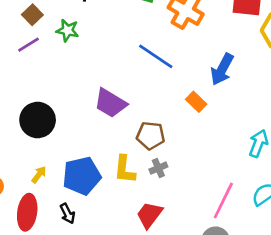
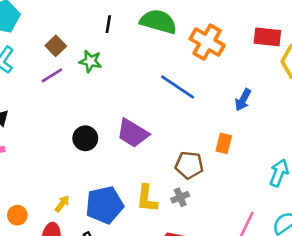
blue arrow: (222, 69) -> (243, 100), size x0.7
orange rectangle: (196, 102) -> (224, 143), moved, turned 60
black circle: (38, 120) -> (85, 138), moved, size x0.7
brown pentagon: (151, 136) -> (189, 165), moved

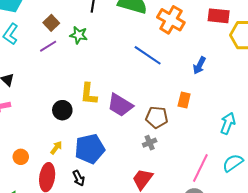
purple trapezoid: (133, 133) -> (120, 105), moved
black circle: (85, 138) -> (62, 110), moved
yellow L-shape: (147, 199) -> (89, 94), moved

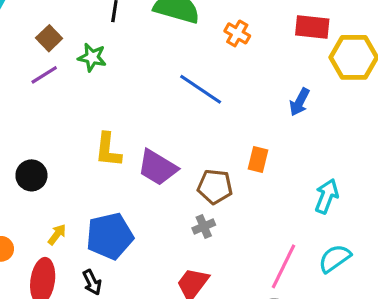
orange cross: (171, 20) -> (237, 33), size x0.6
blue arrow: (199, 65) -> (300, 102), moved
black circle: (62, 110) -> (31, 175), moved

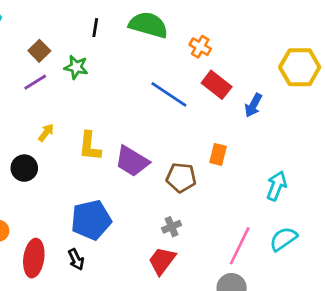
red rectangle: (312, 27) -> (217, 85), moved, turned 32
gray cross: (204, 226) -> (172, 227), moved
yellow arrow: (57, 234) -> (46, 133), moved

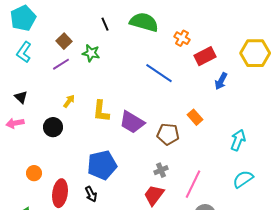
black line: (95, 28) -> (105, 24), turned -32
red rectangle: (217, 85) -> (205, 56), moved, turned -65
orange rectangle: (218, 154) -> (195, 117), turned -56
pink line: (240, 246) -> (193, 184), moved

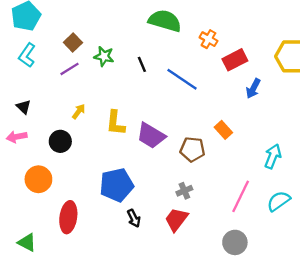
black line: (105, 24) -> (142, 64), moved
orange circle: (34, 173) -> (38, 179), moved, size x1.5
pink line: (193, 184) -> (241, 196), moved
black arrow: (91, 194) -> (134, 218), moved

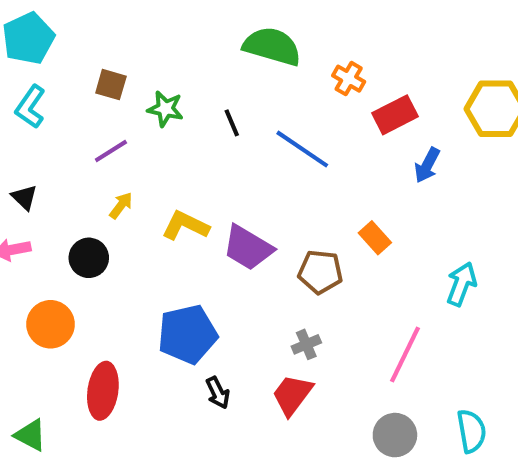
brown square: (73, 43) -> (111, 85), turned -30
purple line: (69, 69) -> (111, 151), moved
yellow L-shape: (115, 123) -> (185, 226), turned 110
cyan semicircle: (279, 201) -> (471, 431), moved, turned 115

